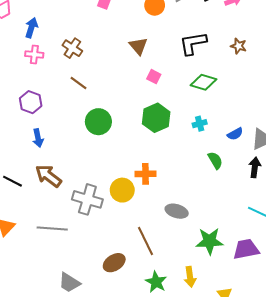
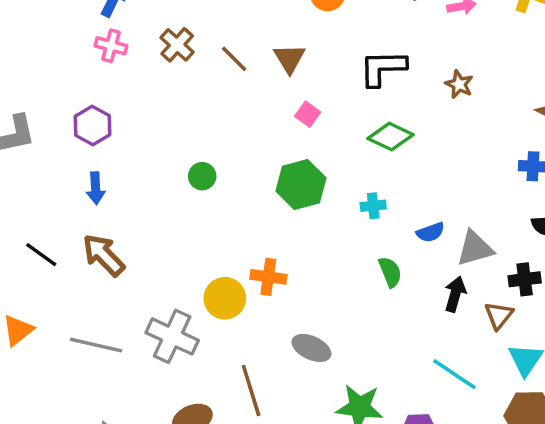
brown line: (79, 83) -> (234, 59), moved
green circle: (98, 122) -> (202, 176), size x0.6
gray cross: (87, 199) -> (172, 336), moved

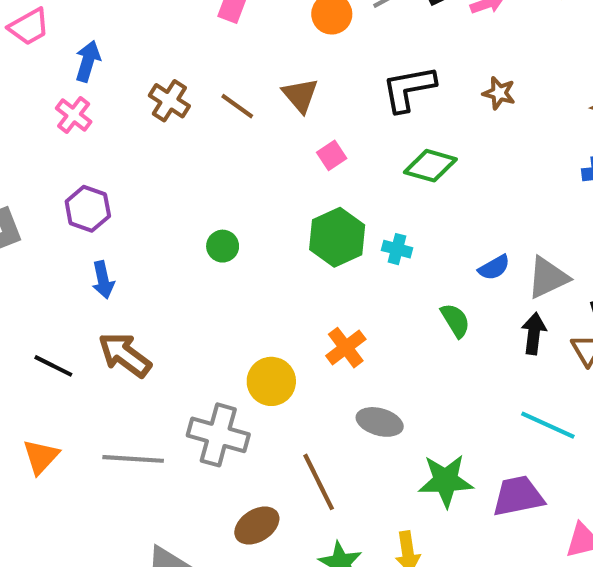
pink cross: (111, 46) -> (74, 115), moved, turned 32
pink square: (308, 114) -> (332, 155), turned 30
cyan cross: (373, 206) -> (397, 249), moved, turned 30
orange cross: (268, 277) -> (346, 348), moved, turned -36

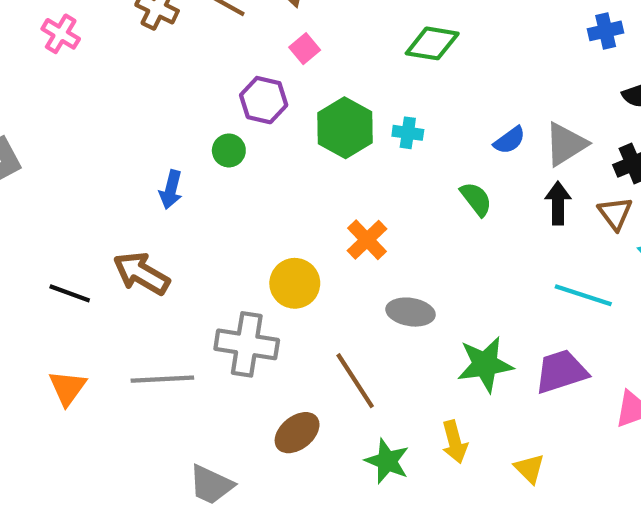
pink square: (332, 155) -> (305, 49), moved
purple hexagon: (88, 209) -> (264, 100), moved
blue arrow: (103, 280) -> (171, 190), moved, turned 33

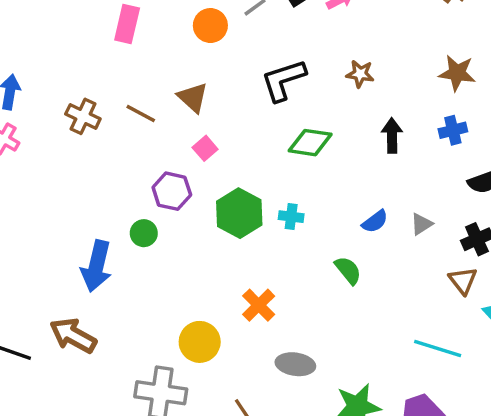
gray triangle: (566, 144) -> (421, 224), size x0.6
blue arrow: (171, 190) -> (96, 266), size x1.6
black arrow: (558, 203) -> (392, 136), moved

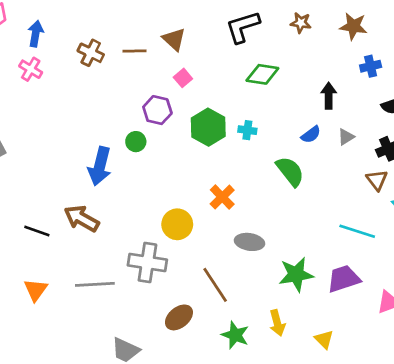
brown star: (457, 73) -> (353, 26), moved
brown line: (141, 114) -> (134, 51), turned -30
black arrow: (392, 136) -> (329, 96), moved
green semicircle: (348, 270) -> (290, 171), size x1.4

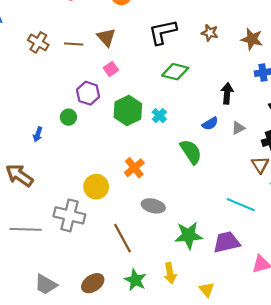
cyan cross: (247, 130) -> (159, 116), turned 32
blue arrow: (100, 166) -> (38, 134), size x0.5
brown ellipse: (179, 317) -> (93, 283), moved

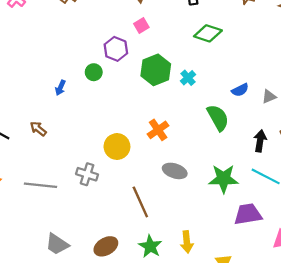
black arrow: (227, 93) -> (260, 141), moved
brown arrow: (19, 175) -> (38, 129), size x0.6
gray cross: (69, 215) -> (87, 174), size x0.7
green star: (189, 235) -> (223, 179), moved

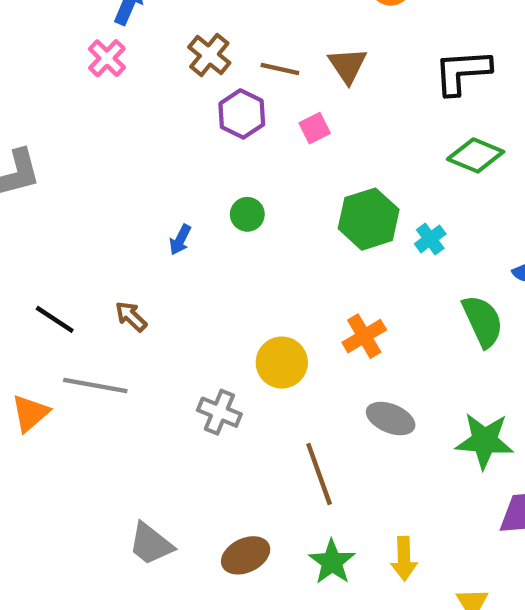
pink square: (141, 26) -> (315, 128), moved
purple hexagon: (116, 49) -> (242, 114), moved
gray line: (40, 185) -> (95, 385), moved

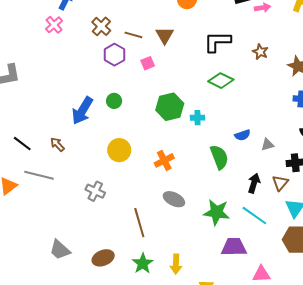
cyan cross: (430, 239) -> (198, 118), turned 32
blue arrow: (180, 240) -> (82, 111), size x2.0
yellow circle: (282, 363) -> (119, 150), moved

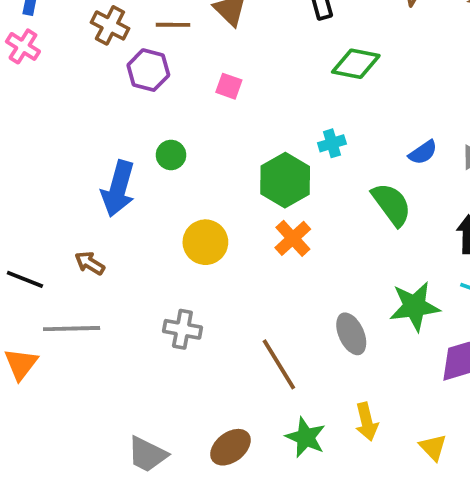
pink square: (148, 63) -> (229, 86), moved, turned -32
green hexagon: (170, 107) -> (285, 180), moved
gray ellipse: (174, 199) -> (351, 334), moved, turned 55

